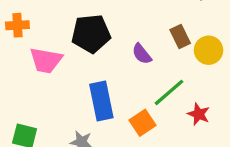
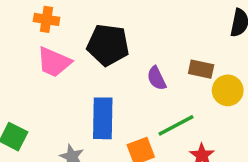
orange cross: (17, 25) -> (47, 19), moved
brown rectangle: (180, 36) -> (201, 69), turned -65

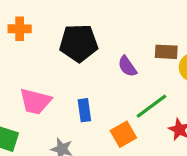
pink trapezoid: (54, 62) -> (35, 101), moved
blue rectangle: (103, 118) -> (84, 110), size x0.6

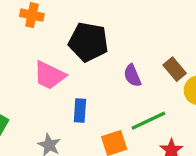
brown rectangle: (166, 52) -> (175, 69), turned 35
pink trapezoid: (35, 101) -> (49, 75), moved

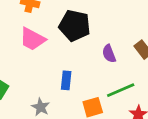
pink trapezoid: (49, 75) -> (32, 39), moved

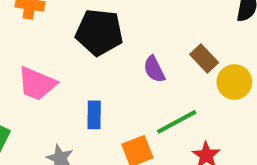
pink trapezoid: (32, 39) -> (37, 84), moved

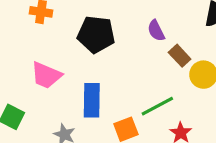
purple semicircle: (154, 69) -> (156, 31), moved
blue rectangle: (94, 115) -> (92, 100), size x1.5

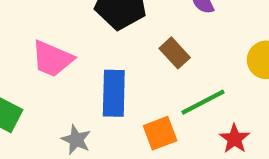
brown rectangle: (180, 56) -> (175, 53), moved

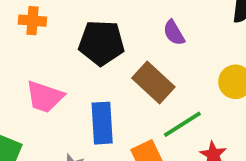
brown rectangle: (175, 53) -> (153, 83), size x1.5

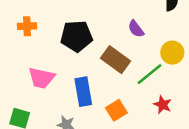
purple semicircle: (174, 33) -> (136, 29), moved
green line: (182, 124) -> (149, 74), moved

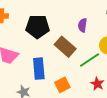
purple semicircle: (136, 29) -> (82, 25), turned 40

